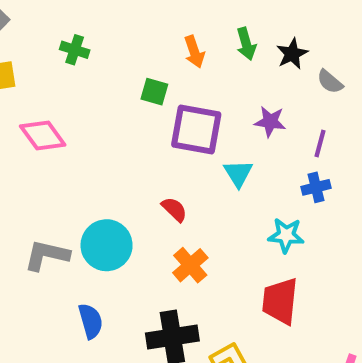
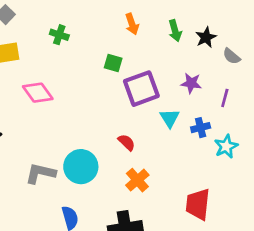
orange arrow: (194, 52) -> (132, 24), moved
purple square: (196, 130) -> (141, 89), turned -30
blue cross: (316, 187) -> (201, 128), moved
cyan star: (286, 235) -> (226, 146), moved, turned -30

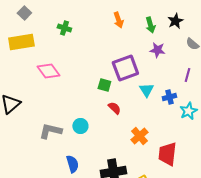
black star: (206, 37) -> (175, 21), moved
green square: (113, 63) -> (104, 85), moved
purple star: (191, 83) -> (157, 50), moved
cyan circle: (81, 167) -> (80, 126), size x0.6
orange cross: (137, 180) -> (139, 136), moved

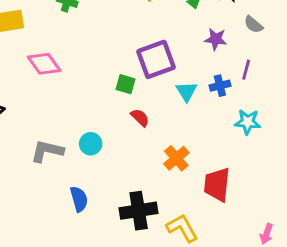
purple star: (157, 50) -> (216, 39), moved
blue cross: (169, 97) -> (220, 86), moved
cyan star: (188, 111) -> (248, 122), turned 30

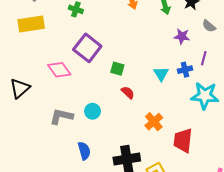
purple square: (156, 59) -> (87, 48), moved, turned -32
pink diamond: (44, 64) -> (59, 70), moved
cyan star: (248, 122) -> (205, 96), size x1.5

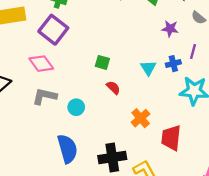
purple square: (87, 48) -> (53, 30), moved
gray L-shape: (61, 116) -> (45, 96), moved
blue semicircle: (84, 151) -> (67, 149), size x1.5

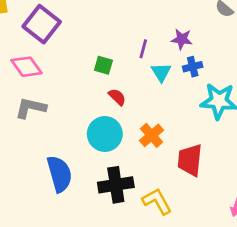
purple star: (170, 29) -> (182, 39), moved
purple line: (193, 52) -> (143, 49), moved
cyan circle: (76, 107) -> (105, 134), moved, size x1.6

